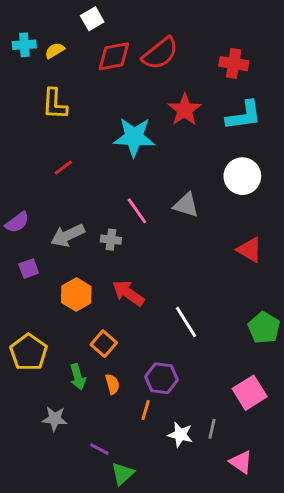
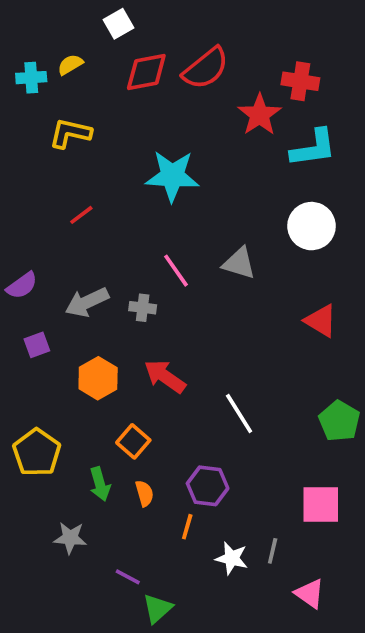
cyan cross: (24, 45) -> (31, 78), moved
yellow L-shape: (55, 104) -> (70, 133), turned 100
red star: (185, 110) -> (260, 115), moved
pink square: (250, 393) -> (321, 504), turned 32

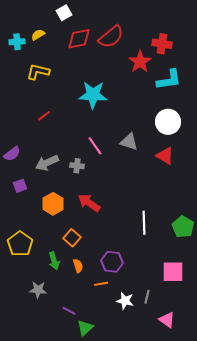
red triangle: (321, 321) -> (165, 156), moved
white line: (239, 414) -> (144, 223), moved, turned 30
orange line: (187, 527) -> (101, 284), turned 64

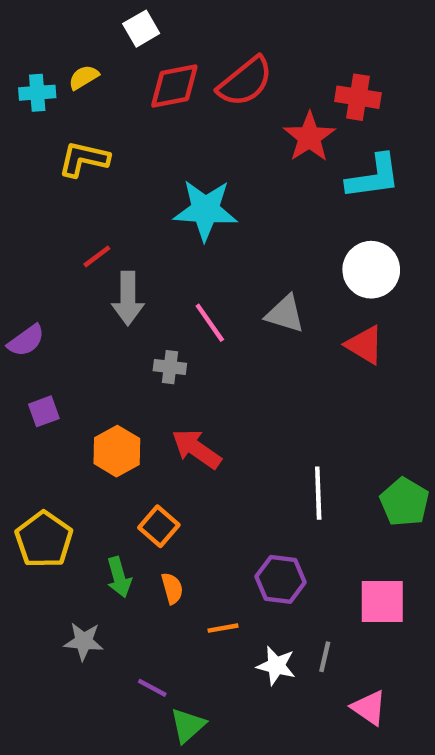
gray arrow: (47, 163) -> (128, 298), moved, turned -65
purple hexagon: (112, 262) -> (281, 579), moved

